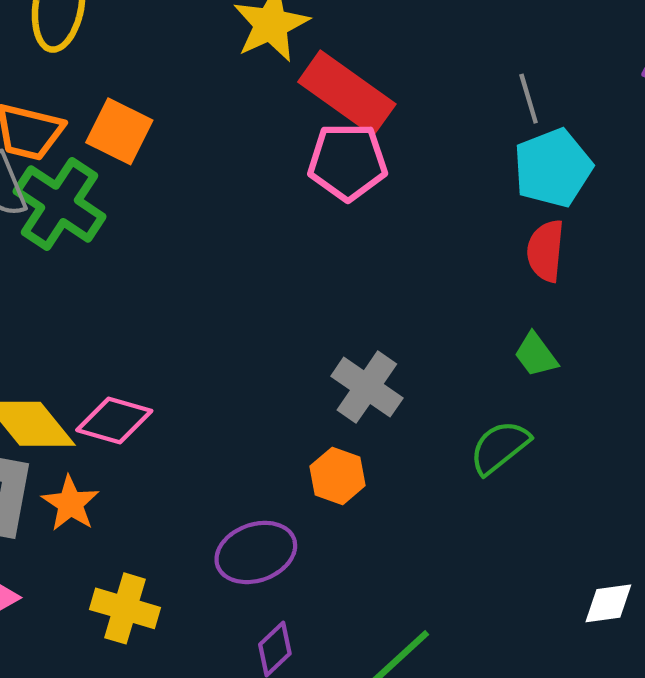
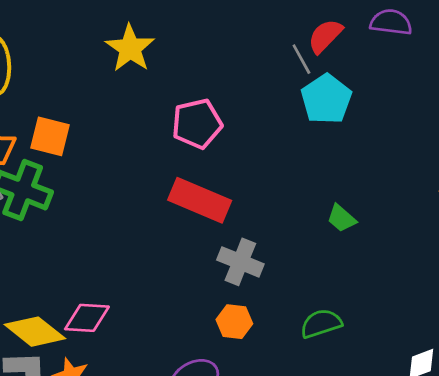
red rectangle: (347, 93) -> (200, 200), moved
red semicircle: (546, 251) -> (325, 36), moved, turned 51
green semicircle: (500, 447) -> (321, 324), moved, turned 33

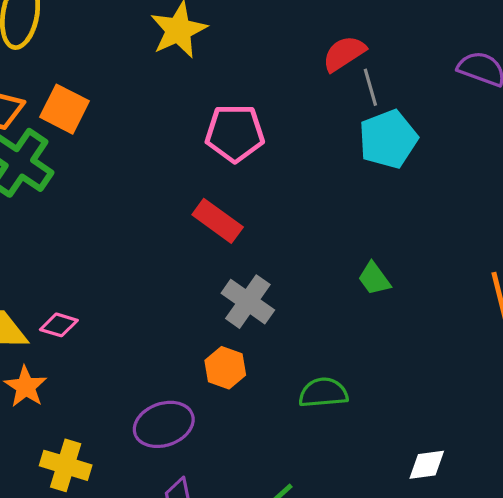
red semicircle: (325, 36) -> (344, 54), moved
red rectangle: (200, 200) -> (218, 221), size x0.7
pink diamond: (87, 318) -> (59, 325), size x0.7

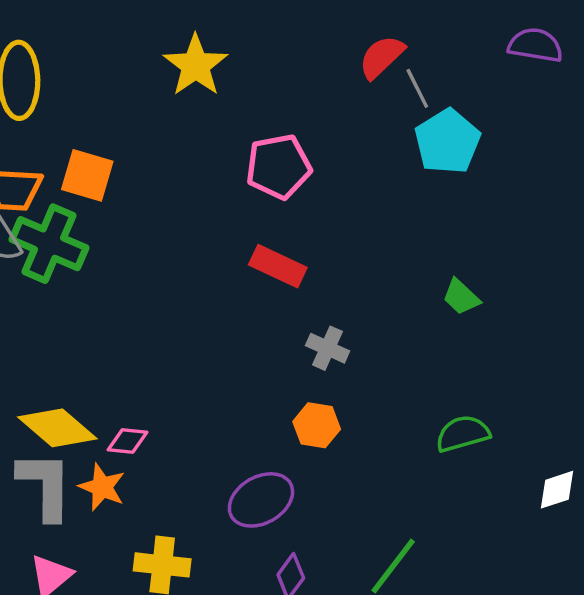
gray cross: (248, 302) -> (328, 348), size x0.7
pink diamond: (59, 325) -> (127, 441), moved
green semicircle: (323, 393) -> (463, 434), moved

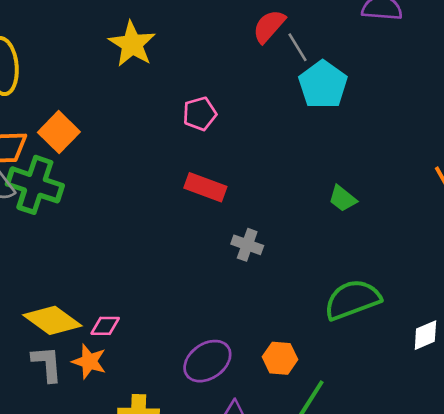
pink pentagon: (279, 167) -> (200, 114), size x0.7
orange square: (87, 175) -> (59, 132), turned 33
orange hexagon: (317, 425) -> (280, 358), moved
green semicircle: (463, 434) -> (352, 300), size x1.4
gray L-shape: (45, 485) -> (47, 364), size x0.7

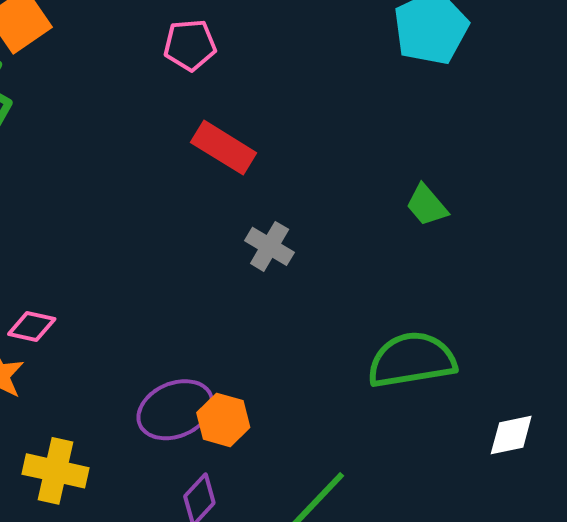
pink pentagon: (200, 114) -> (190, 45), moved
orange hexagon: (280, 358) -> (223, 420), moved

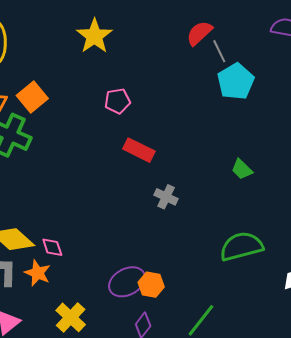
pink diamond: (32, 327) -> (52, 247), turned 65
yellow cross: (55, 471) -> (71, 317), turned 36

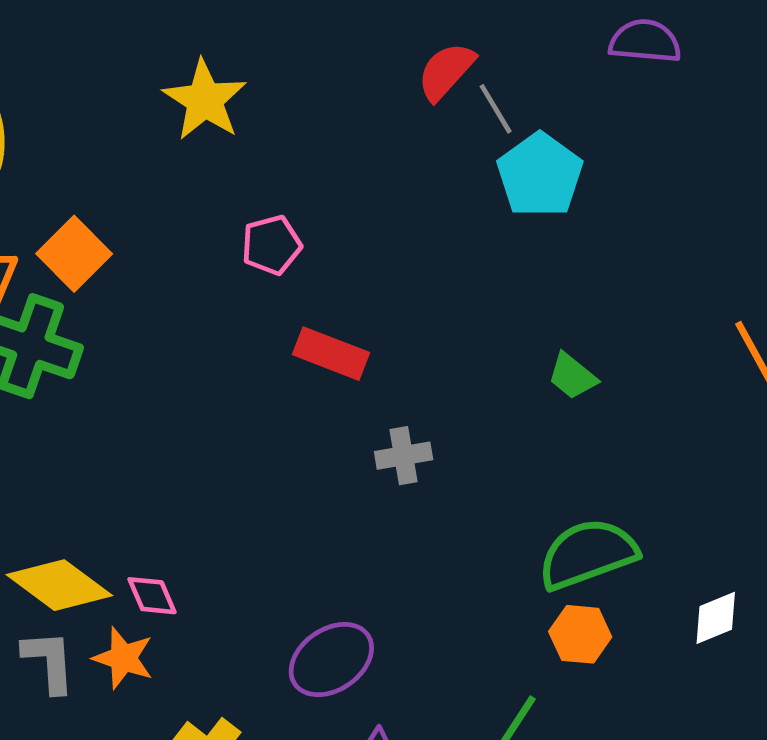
gray cross: (166, 197) -> (404, 456), turned -30
orange hexagon: (151, 285) -> (580, 634), moved

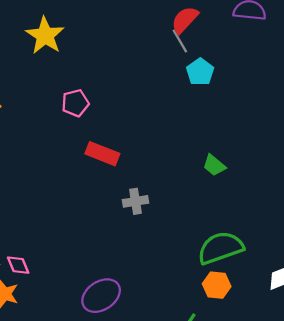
red semicircle: (446, 71) -> (185, 20), moved
cyan pentagon: (540, 175) -> (200, 72), size x0.7

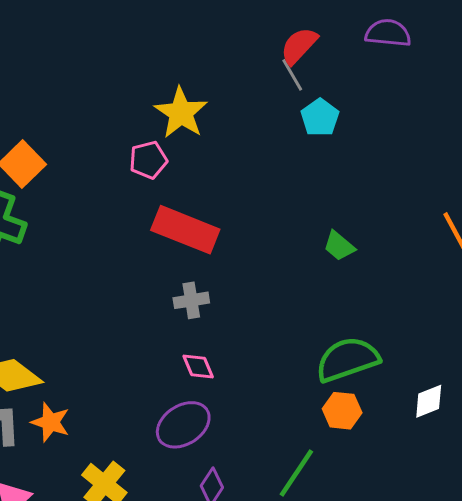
yellow star: (45, 35) -> (181, 113), moved
red rectangle: (102, 154) -> (185, 230), size x1.4
gray cross: (136, 201) -> (191, 300), moved
pink diamond: (18, 265) -> (198, 366), moved

